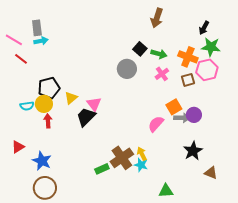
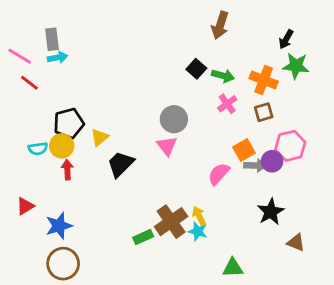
gray circle: (127, 69) -> (174, 119), moved
pink hexagon: (207, 70) -> (290, 146), moved
pink triangle: (94, 104) -> (167, 146), moved
blue star: (42, 161) -> (59, 226), turned 30

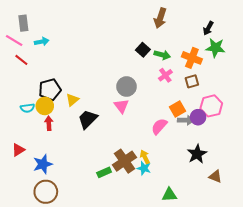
gray rectangle: (52, 39) -> (23, 23), moved

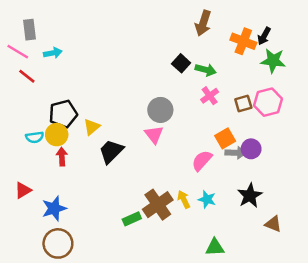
orange cross: (192, 58) -> (243, 41), moved
pink hexagon: (211, 106) -> (268, 102), moved
cyan star: (144, 168) -> (207, 199), moved

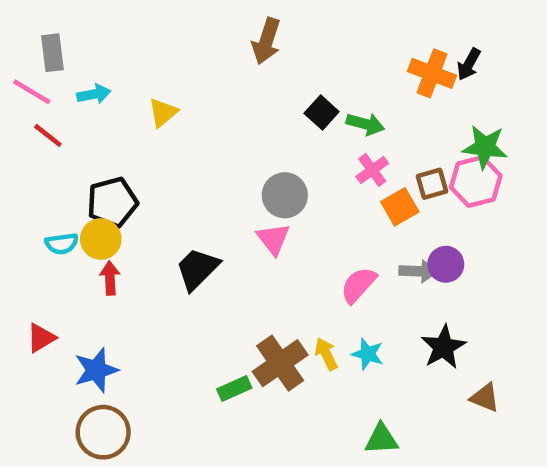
brown arrow: (203, 23) -> (266, 41), moved
green star: (273, 61) -> (485, 147), moved
yellow triangle: (92, 127) -> (163, 112), moved
orange square: (225, 138) -> (400, 207), moved

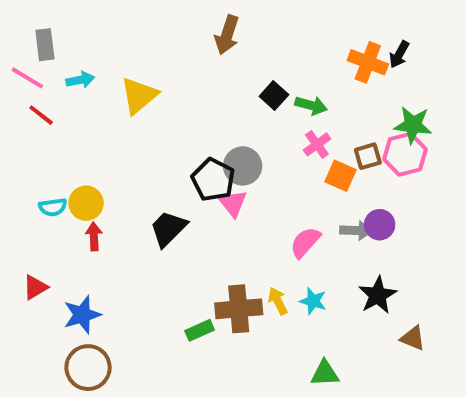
yellow triangle: (163, 112) -> (139, 96), size x1.5
black pentagon: (112, 202) -> (213, 180), moved, turned -30
orange square: (400, 207) -> (340, 176), turned -36
brown cross: (280, 363) -> (239, 309), turned 30

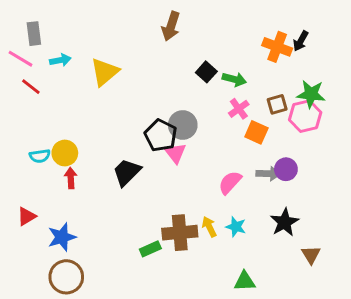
brown square: (368, 156) -> (277, 104), moved
brown triangle: (413, 338) -> (311, 255), turned 36

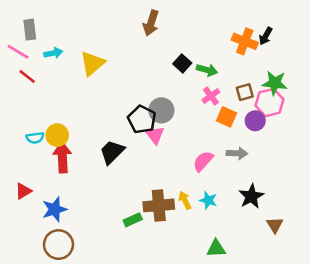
purple circle: (286, 169) -> (255, 121), moved
red arrow: (71, 178) -> (62, 157), size x1.6

